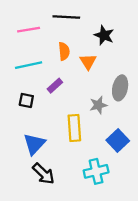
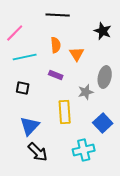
pink line: (29, 30) -> (15, 33), moved, turned -36
black star: (104, 35) -> (103, 31), moved
purple rectangle: (55, 86) -> (56, 75), moved, turned 64

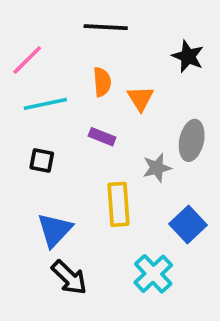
cyan cross: (84, 150) -> (153, 274), turned -30

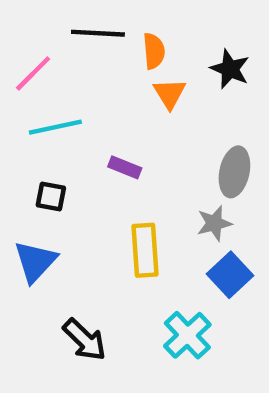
black line: (106, 27) -> (98, 33), moved
orange semicircle: (102, 82) -> (154, 51), moved
orange triangle: (140, 98) -> (170, 94), moved
gray star: (157, 168) -> (214, 223), moved
blue triangle: (55, 230) -> (35, 261), moved

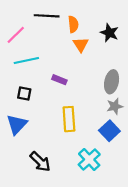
gray star: (214, 223) -> (115, 106), moved

